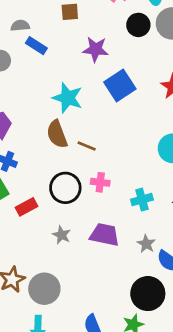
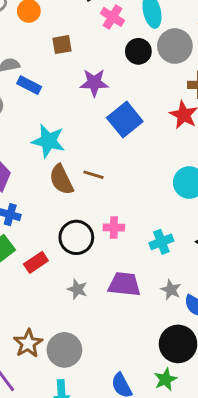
cyan star: (68, 98) -> (48, 141), moved
brown line: (87, 146) -> (93, 175), moved

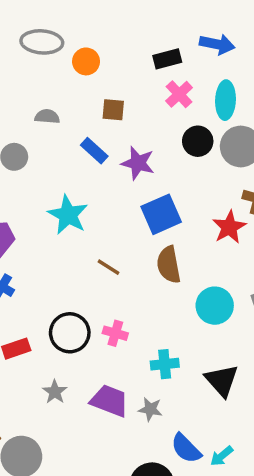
blue rectangle: (29, 85) -> (94, 151), moved
brown semicircle: (61, 180) -> (169, 265), moved
gray star: (171, 290) -> (150, 409), moved, turned -30

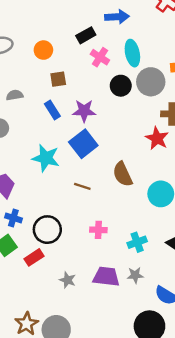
orange circle: (86, 61) -> (43, 50), moved
blue rectangle: (94, 151) -> (52, 110), turned 30
blue square: (161, 214) -> (83, 144), moved
black circle: (70, 333) -> (47, 230), moved

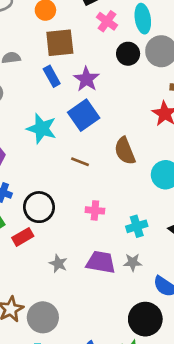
brown square: (58, 79) -> (60, 43), size x1.6
purple star: (84, 111) -> (86, 79), turned 30

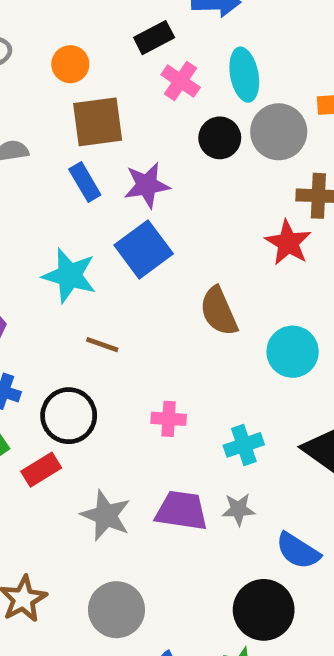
purple star: (86, 79) -> (147, 185), turned 30
brown line: (80, 162) -> (102, 345), moved
gray star: (58, 264) -> (106, 515), size x1.5
gray circle: (43, 317) -> (116, 610), moved

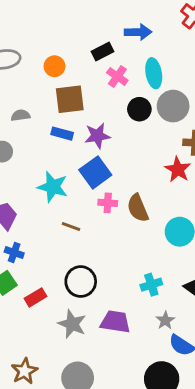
blue rectangle: (85, 182) -> (62, 134), turned -45
black circle: (69, 416) -> (81, 282), moved
pink cross: (169, 419) -> (108, 203), moved
gray star: (238, 509) -> (165, 320), moved, turned -30

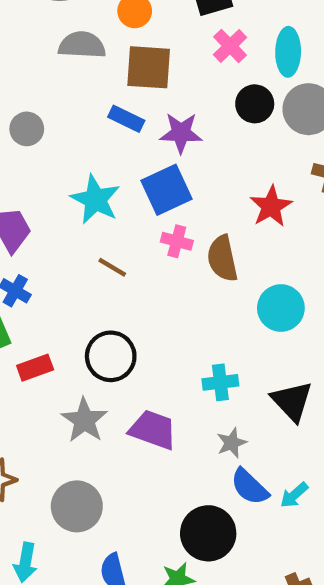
gray semicircle: (21, 115) -> (82, 45), moved, size x1.5
red star: (178, 169) -> (271, 206), moved

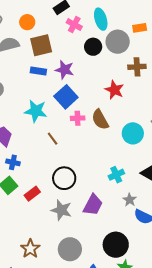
purple star: (181, 133) -> (64, 70), turned 30
brown line: (112, 267) -> (53, 139), turned 40
purple trapezoid: (153, 430) -> (93, 205), turned 115
black circle: (208, 533) -> (116, 245), moved

